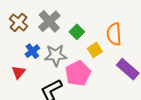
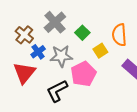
brown cross: (19, 22) -> (24, 35), moved
red triangle: (19, 72) -> (24, 73), size x1.6

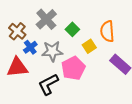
red triangle: (24, 73) -> (17, 67), turned 45

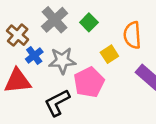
green square: (72, 29) -> (89, 22), moved

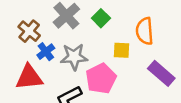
yellow square: (109, 54) -> (122, 50), turned 36

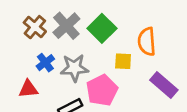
green square: (101, 18) -> (102, 28), size x1.5
brown cross: (29, 31) -> (35, 27), moved
red triangle: (29, 77) -> (28, 89), size x0.7

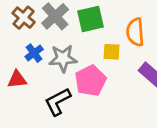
green square: (102, 28) -> (91, 19), turned 32

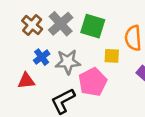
green square: (91, 19) -> (93, 26), turned 30

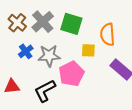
red triangle: (26, 81) -> (12, 86), moved

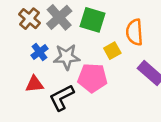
yellow square: (88, 50) -> (112, 51), turned -32
pink pentagon: (71, 74) -> (93, 78), turned 30
red triangle: (12, 86) -> (34, 84), moved

